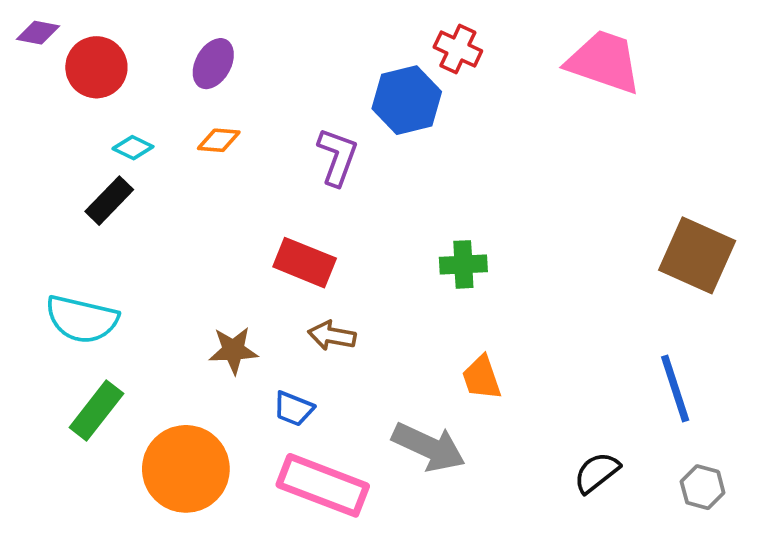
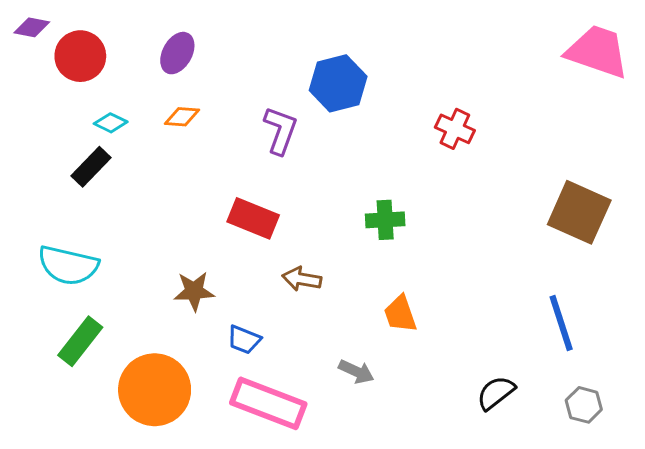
red cross: (458, 49) -> (455, 129), moved
pink trapezoid: (604, 62) -> (597, 52), moved
brown arrow: (332, 336) -> (302, 279), moved
gray arrow: (429, 447) -> (356, 372), size x0.6

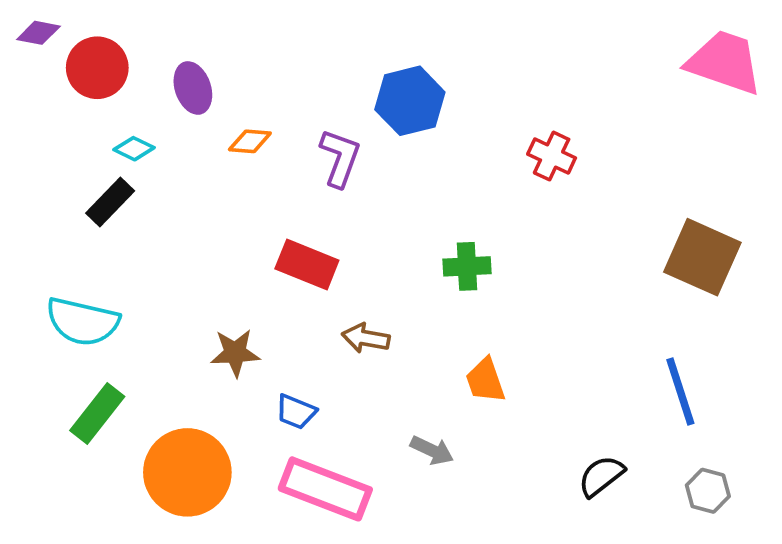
purple ellipse: (177, 53) -> (193, 88), moved, turned -48
orange diamond: (182, 117) -> (250, 141), moved

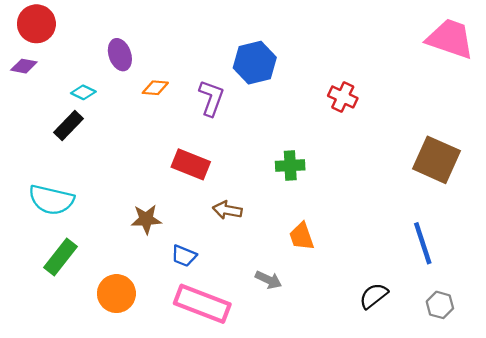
purple diamond: (38, 33) -> (24, 66), moved
red circle: (97, 68) -> (36, 24), moved
orange circle: (187, 472) -> (116, 294), size x0.7

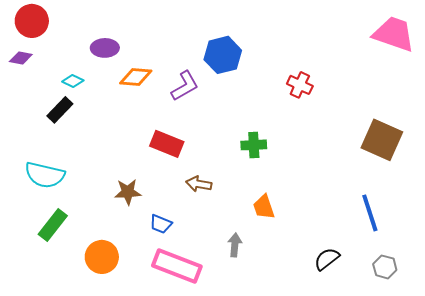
purple ellipse: (120, 55) -> (105, 48), turned -72
orange diamond: (155, 88) -> (136, 77), size x1.4
purple L-shape: (211, 98) -> (185, 86), turned 40
gray arrow: (268, 280) -> (235, 245), turned -110

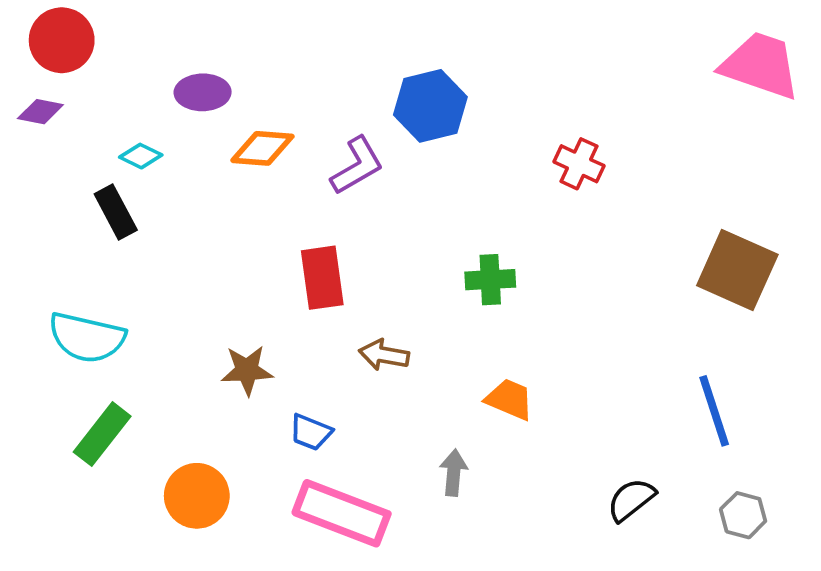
black rectangle: (60, 110) -> (116, 212), turned -72
red rectangle: (167, 144) -> (322, 278), turned 60
orange trapezoid: (264, 207) -> (510, 399), turned 132

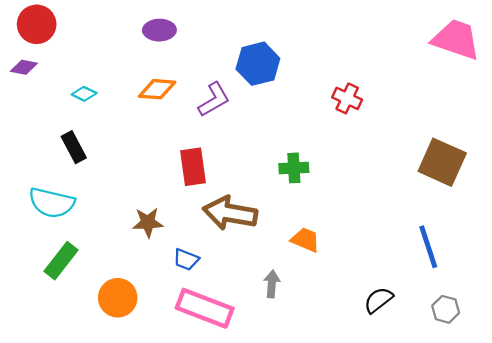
purple ellipse: (203, 92) -> (159, 30), moved
black rectangle: (116, 212) -> (74, 147), moved
brown arrow: (384, 355) -> (230, 213), size x1.8

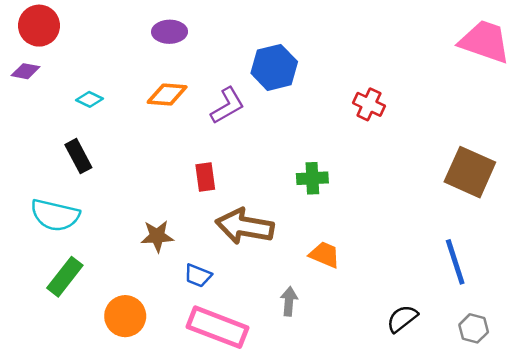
red rectangle: (193, 167) -> (205, 177), size x0.7

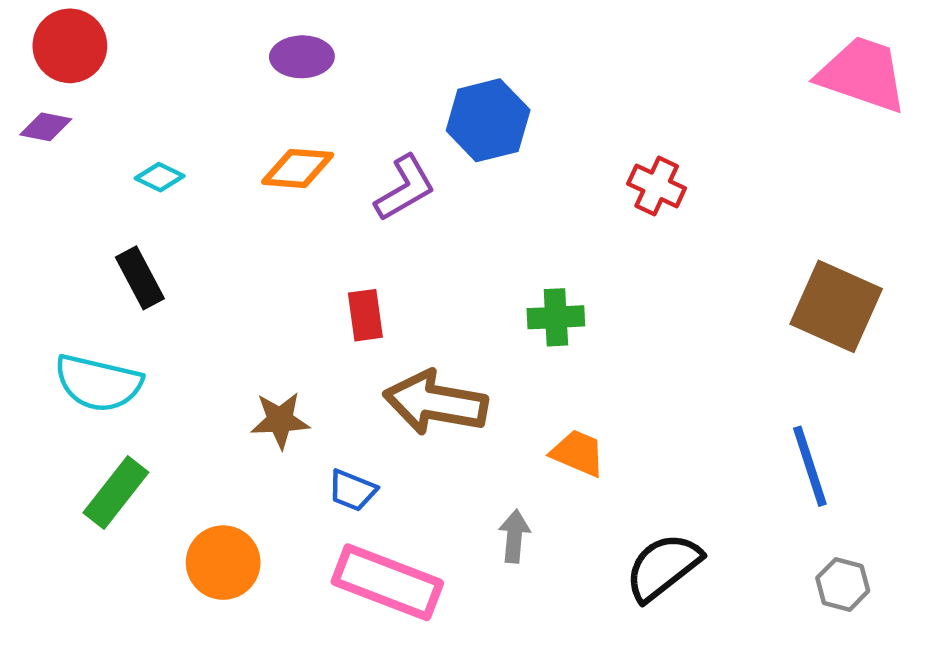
black semicircle: (402, 319) -> (663, 567), moved, size x1.4

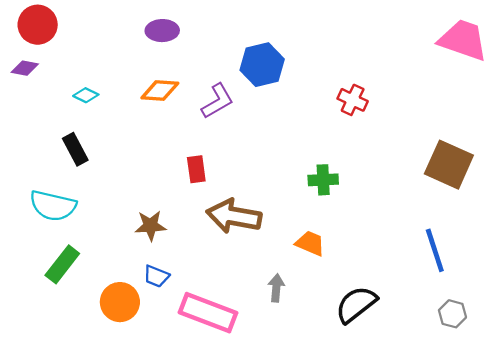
green cross: (556, 317) -> (323, 180), moved
blue trapezoid: (352, 490) -> (156, 276), moved

